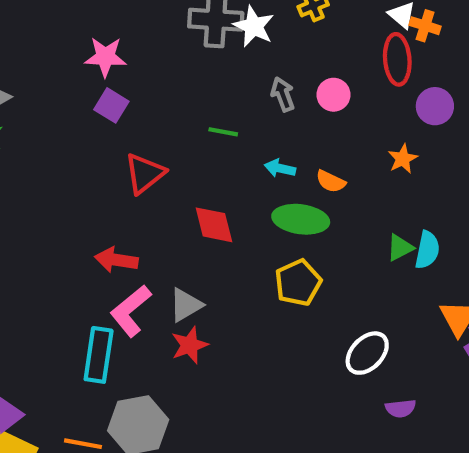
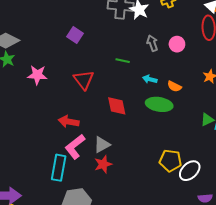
pink star: (105, 57) -> (37, 75), moved
purple square: (111, 105) -> (75, 35), moved
red triangle: (145, 173) -> (84, 80), turned -30
yellow pentagon: (298, 283) -> (170, 161), moved, turned 30

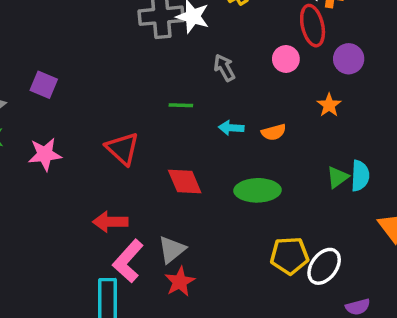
purple square: (75, 35) -> (44, 85), moved
pink circle: (177, 44) -> (286, 59), moved
orange semicircle: (174, 86) -> (274, 132), turned -32
green ellipse: (159, 104) -> (257, 190), moved

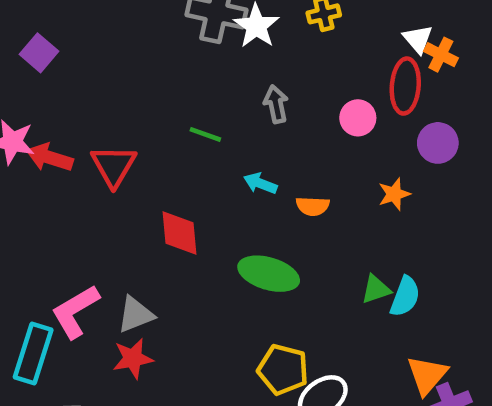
red arrow: (110, 222) -> (50, 157), moved

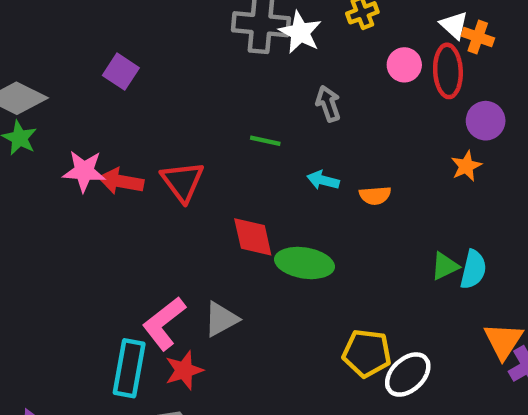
purple square: (39, 53) -> (121, 72), moved
pink circle: (358, 118) -> (404, 65), moved
orange star: (394, 194) -> (466, 166), moved
green ellipse: (269, 274) -> (304, 263), moved
red star: (133, 358) -> (184, 370), moved

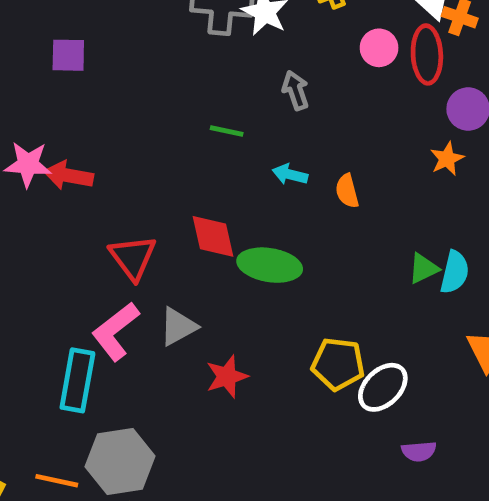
purple square: (121, 72) -> (68, 55), turned -32
red triangle: (182, 181) -> (133, 257), moved
orange semicircle: (375, 195) -> (347, 191), turned 80
red star: (184, 370) -> (227, 377), moved

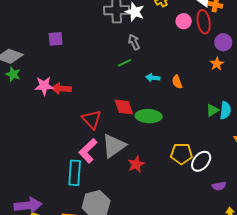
gray arrow: (296, 90) -> (134, 42), moved
green line: (227, 131) -> (125, 63), turned -32
gray triangle: (178, 327) -> (114, 146), size x1.5

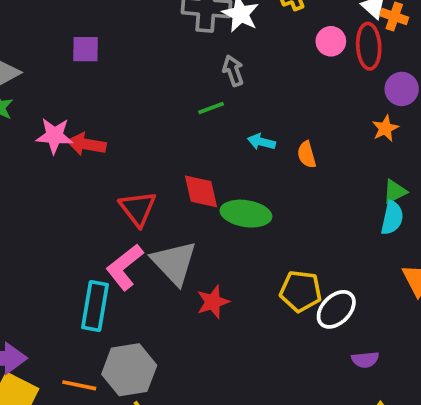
green triangle: (212, 110) -> (395, 191), moved
gray triangle: (114, 146) -> (174, 263), turned -44

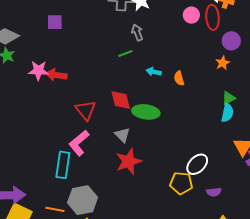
gray triangle: (174, 263) -> (122, 135), moved, size x0.6
yellow pentagon: (301, 291) -> (181, 183), moved
red star: (213, 302) -> (128, 161), size x1.4

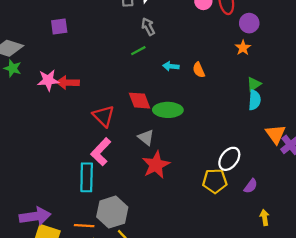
purple semicircle: (214, 192) -> (251, 186), turned -40

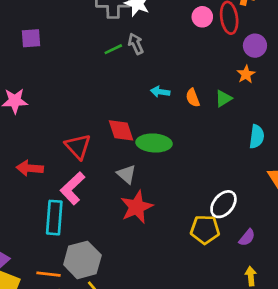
green line: (138, 51) -> (113, 49), moved
red arrow: (68, 83) -> (30, 168), moved
green triangle: (254, 84) -> (224, 98), moved
yellow arrow: (265, 218) -> (251, 276), moved

